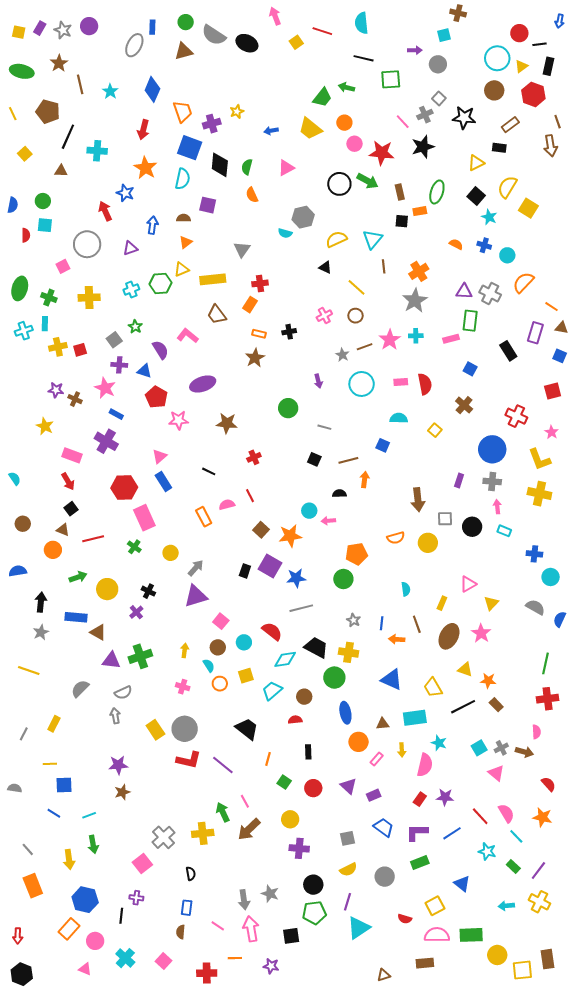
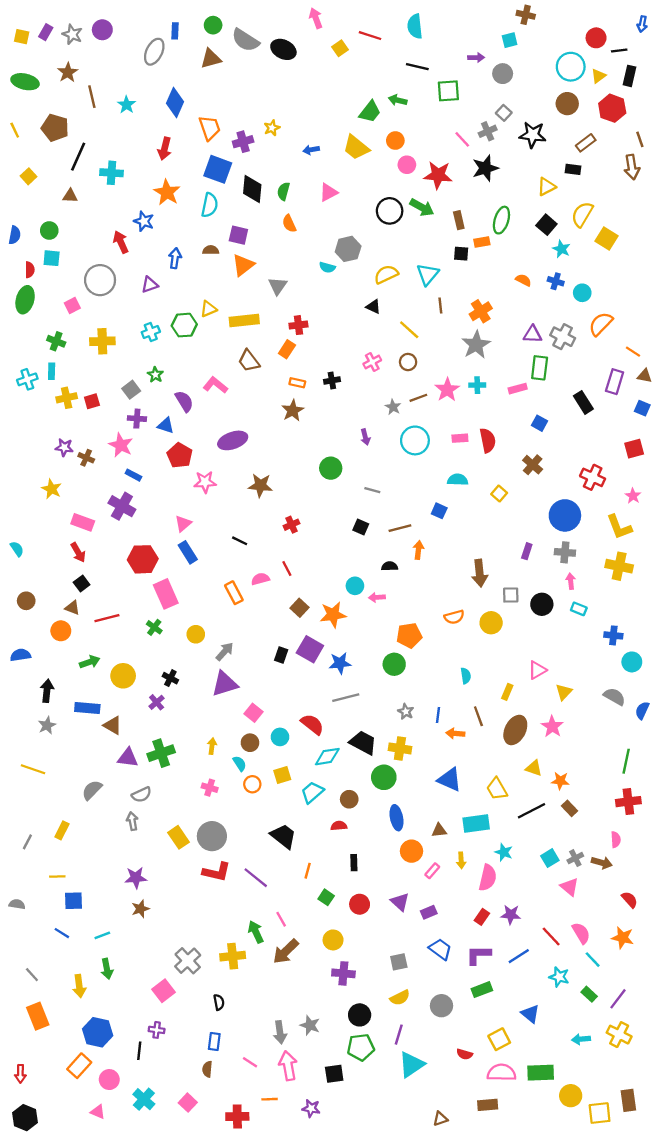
orange triangle: (186, 242) -> (243, 265), moved, size x1.5
green ellipse: (20, 288) -> (25, 300), moved

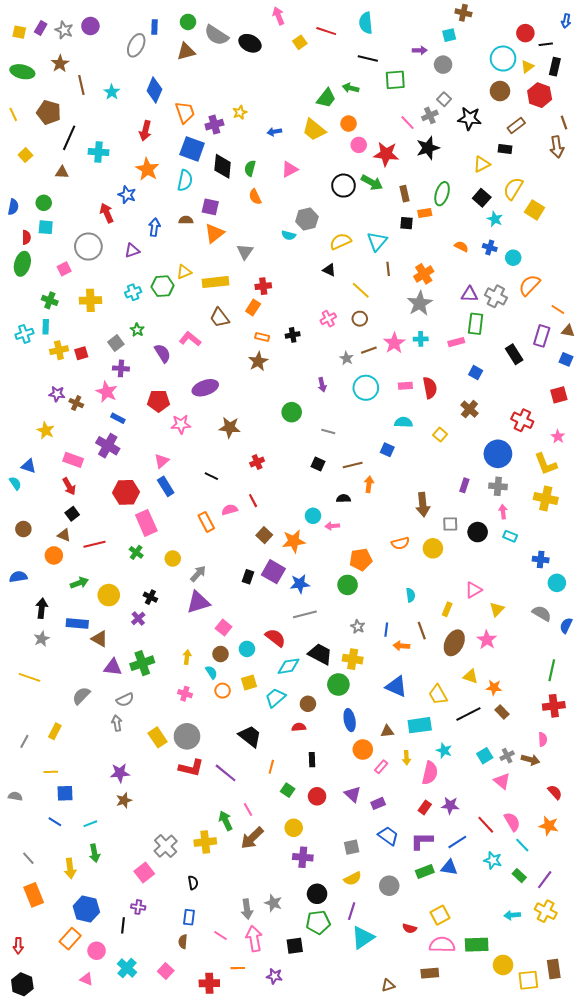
blue triangle: (166, 425) -> (28, 466), moved
red pentagon: (180, 455) -> (159, 401), turned -30
blue triangle: (530, 1014) -> (449, 867), moved, turned -30

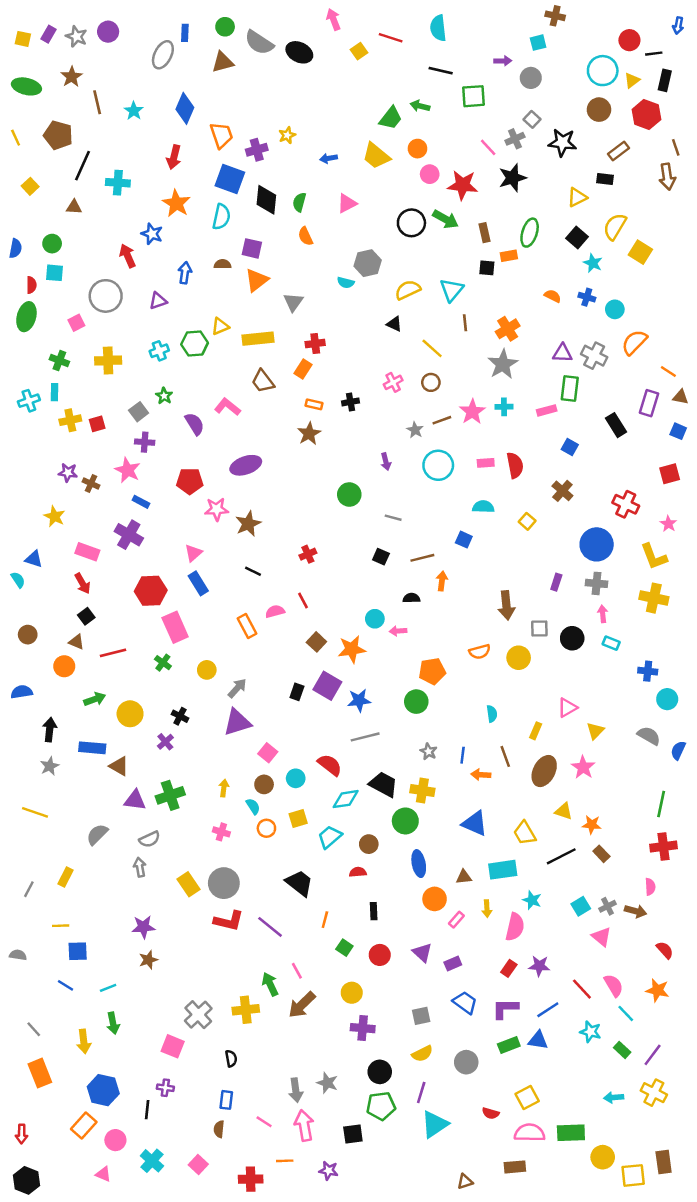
brown star: (230, 427) -> (248, 524), moved, turned -30
pink square: (144, 872) -> (173, 1046), turned -30

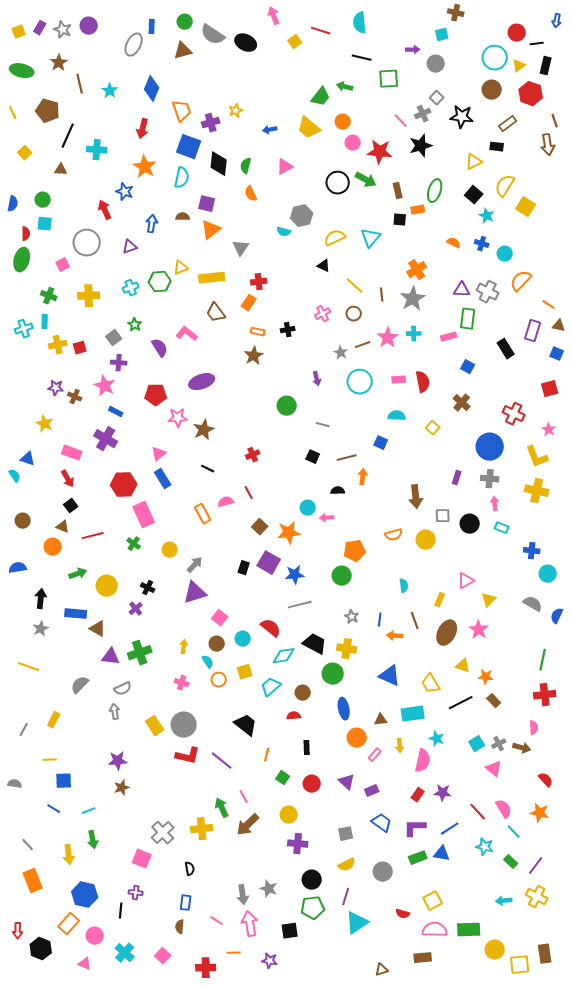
yellow square: (23, 39) -> (19, 32), turned -32
brown line: (465, 323) -> (382, 295), moved
black hexagon: (26, 1180) -> (41, 949), moved

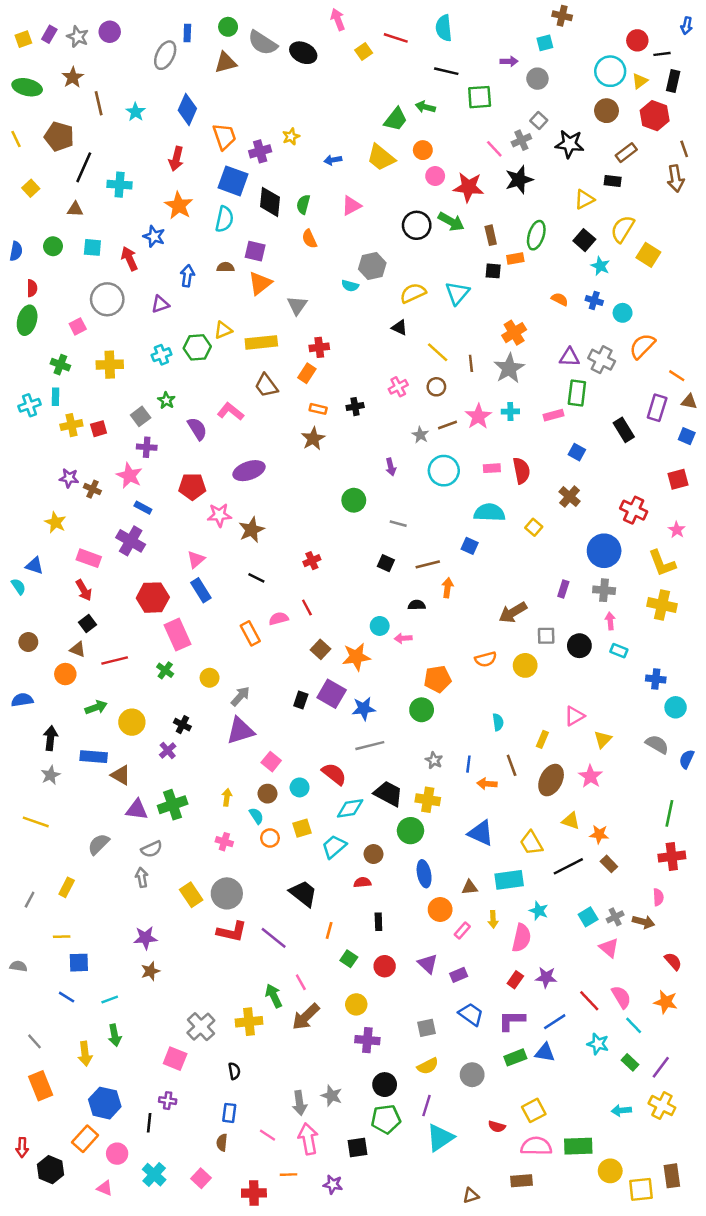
cyan square: (45, 224) -> (92, 247), moved
cyan semicircle: (397, 416) -> (489, 513), size x1.4
brown arrow: (416, 497) -> (513, 612), turned 65

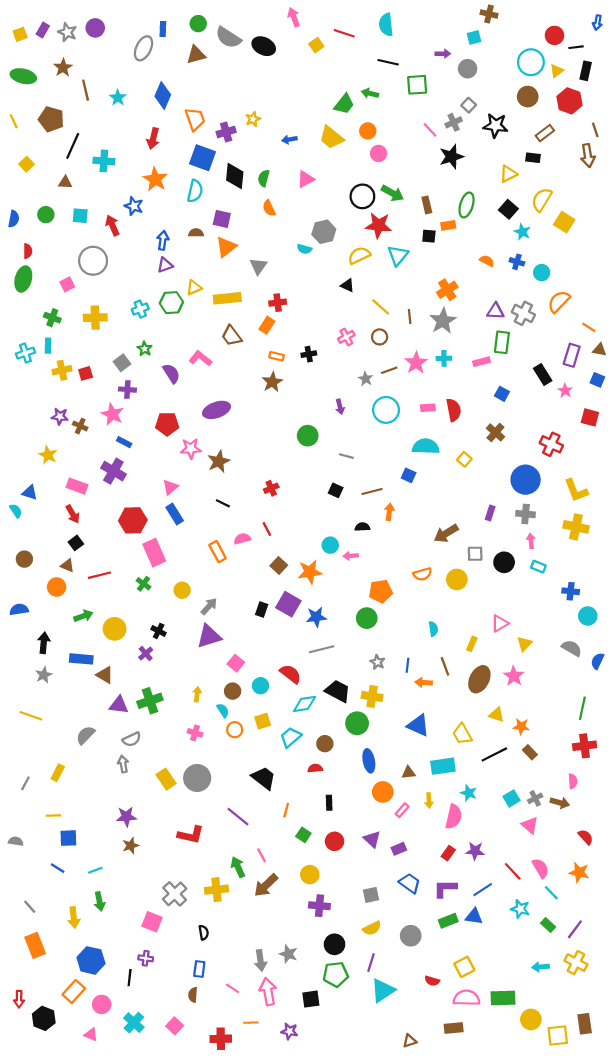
red star: (468, 187) -> (379, 225), moved
purple triangle: (160, 304) -> (165, 265), moved
red square: (678, 479) -> (590, 417), turned 30
pink star: (677, 530) -> (565, 391), moved
red L-shape: (232, 932) -> (191, 835), moved

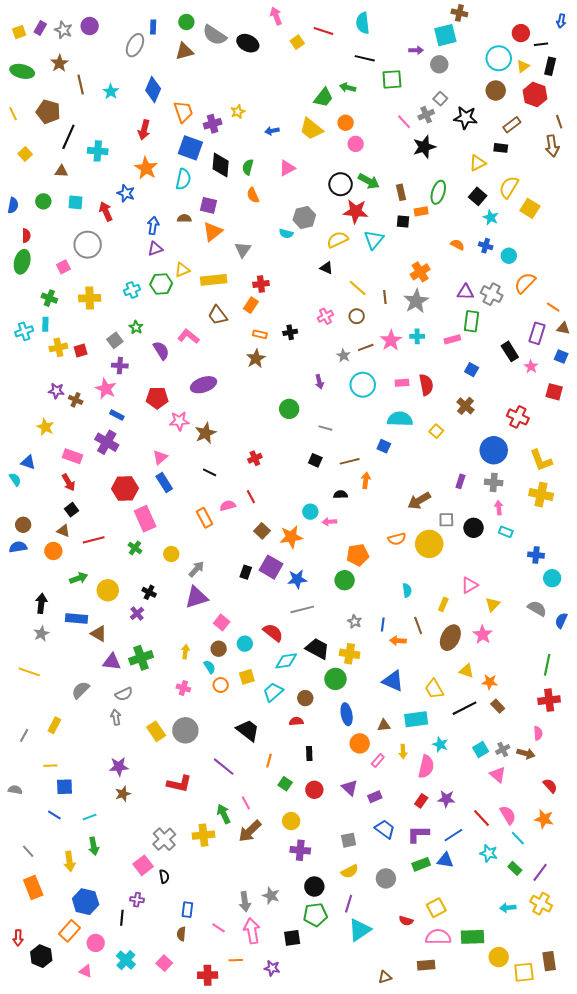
cyan square: (474, 38) -> (445, 35), size x1.6
yellow circle: (457, 579) -> (429, 544), size x1.4
blue semicircle: (19, 610) -> (18, 547), moved
pink square: (152, 922) -> (143, 865), turned 30
black semicircle: (204, 933) -> (164, 876), moved

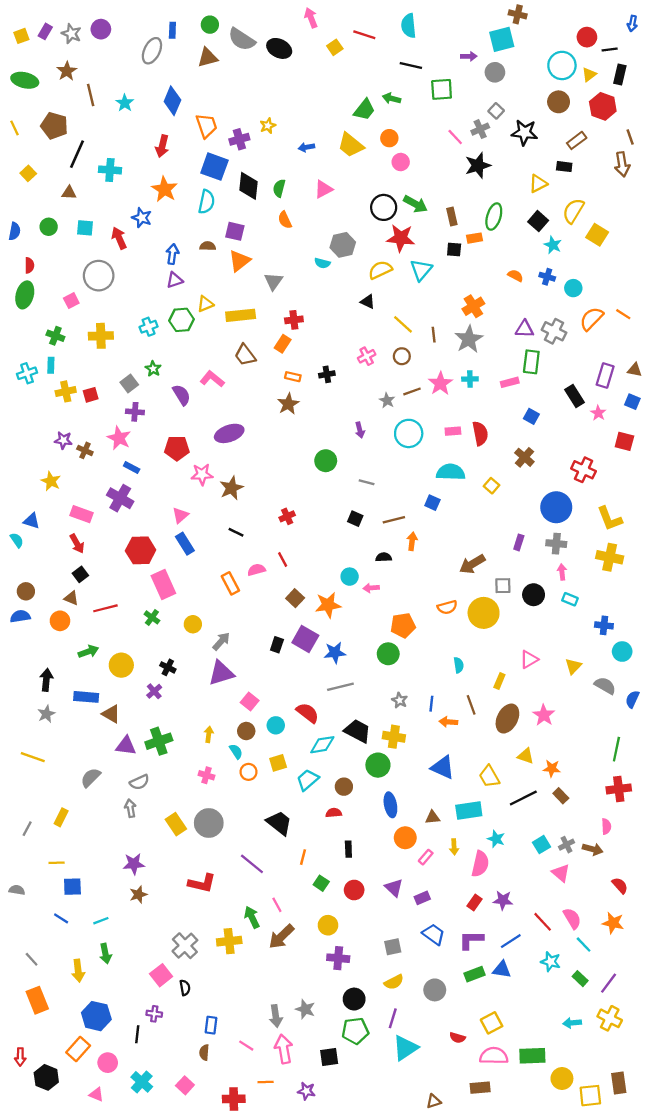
orange line: (553, 307) -> (623, 314), moved
yellow triangle: (493, 604) -> (573, 666), moved

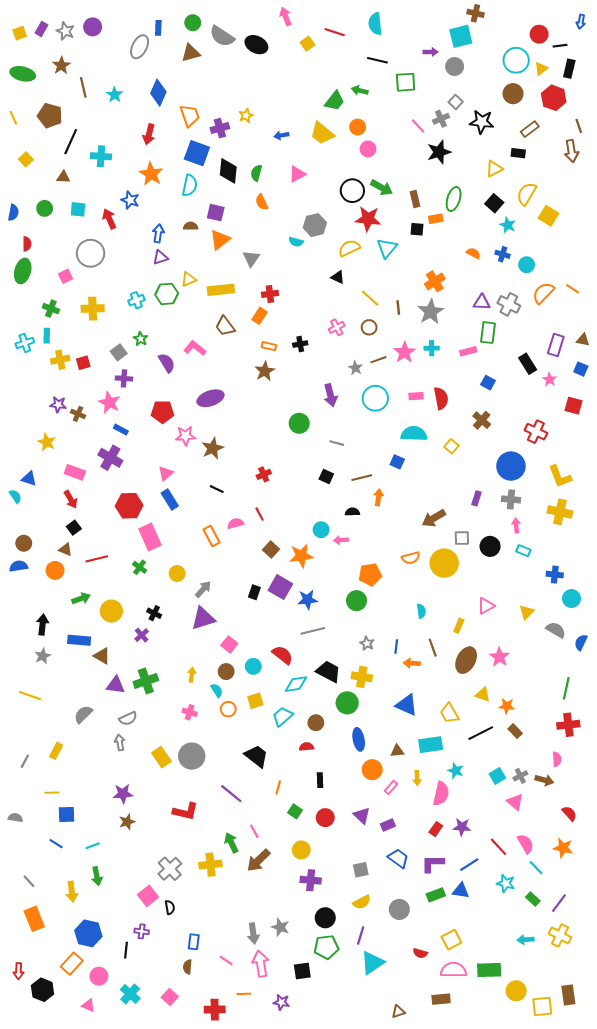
purple arrow: (360, 430) -> (330, 395), size x1.5

